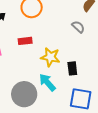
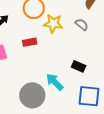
yellow star: (50, 57) -> (53, 24), moved
black rectangle: (72, 68) -> (79, 66), turned -56

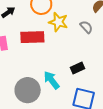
red rectangle: (30, 42) -> (32, 37), size x1.6
black rectangle: (79, 66) -> (77, 68), turned -56

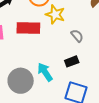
gray semicircle: (86, 27) -> (77, 36), moved

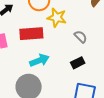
cyan arrow: (45, 72) -> (39, 60), moved, turned 108

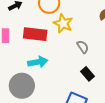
black rectangle: (78, 63) -> (88, 74), moved, turned 64

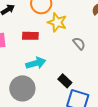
red rectangle: (35, 34) -> (30, 36), size x0.7
black rectangle: (88, 74) -> (65, 81), moved

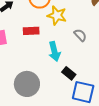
cyan arrow: (36, 63) -> (54, 52), moved, turned 96

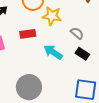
cyan arrow: (54, 52) -> (53, 52), turned 144
black rectangle: (69, 73) -> (82, 54), moved

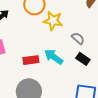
red rectangle: (28, 34) -> (31, 60), moved

